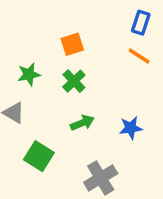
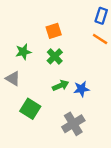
blue star: (131, 128) -> (81, 89), moved

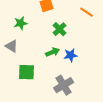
green cross: (55, 56) -> (60, 29), moved
green square: (30, 109) -> (27, 72), turned -30

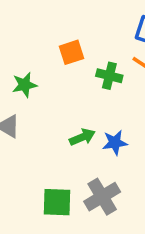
green cross: (60, 29) -> (109, 76), moved, turned -32
green square: (27, 72) -> (57, 202), moved

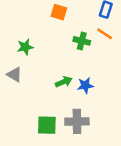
orange square: (71, 52) -> (59, 12), moved, turned 35
gray cross: (102, 197) -> (77, 121), turned 30

